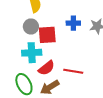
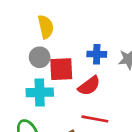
red semicircle: (46, 68) -> (89, 86), moved

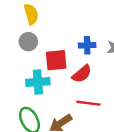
yellow semicircle: (46, 27) -> (31, 14), moved
gray circle: (40, 57) -> (28, 42), moved

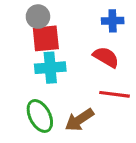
red square: (56, 60) -> (46, 38), moved
red semicircle: (82, 74) -> (106, 57), turned -110

